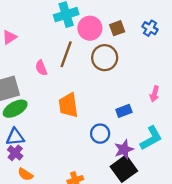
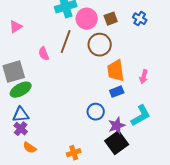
orange trapezoid: (68, 105) -> (116, 71), moved

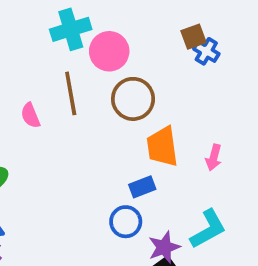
brown square: (111, 19) -> (193, 37), moved
brown line: (66, 42) -> (71, 93), turned -30
blue rectangle: (117, 92) -> (142, 187), moved

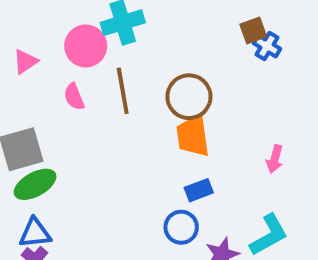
pink circle: (109, 51) -> (86, 46), moved
pink semicircle: (30, 115) -> (74, 97), moved
orange trapezoid: (162, 147) -> (193, 136), moved

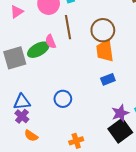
pink semicircle: (74, 97) -> (51, 41), moved
green ellipse: (35, 184) -> (38, 50), moved
blue circle: (181, 227) -> (63, 99), moved

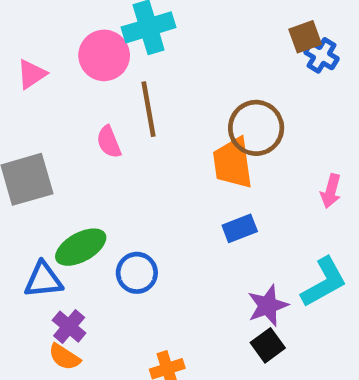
brown circle: (103, 30) -> (256, 128), moved
green ellipse: (38, 50) -> (81, 247), moved
purple cross: (22, 116) -> (69, 327), moved
black square: (120, 131) -> (268, 345), size x0.6

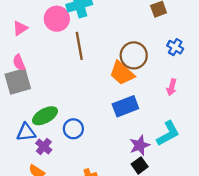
blue cross: (322, 55) -> (175, 47), moved
pink semicircle: (109, 142) -> (19, 62), moved
orange trapezoid: (233, 163) -> (122, 73), turned -40
blue rectangle: (240, 228) -> (125, 106), size x1.5
purple cross: (69, 327) -> (44, 147), moved

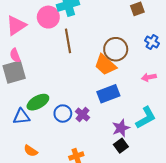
pink triangle: (20, 28) -> (16, 25), size x1.5
pink arrow: (172, 87) -> (149, 77), turned 64
purple cross: (44, 147) -> (83, 115), moved

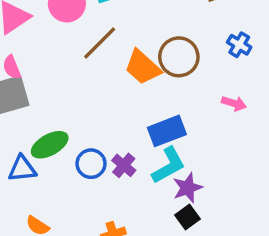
brown line: (68, 41) -> (100, 43), turned 55
orange trapezoid: (105, 65) -> (143, 67), moved
pink arrow: (149, 77) -> (234, 103), turned -152
cyan L-shape: (146, 118) -> (169, 165), moved

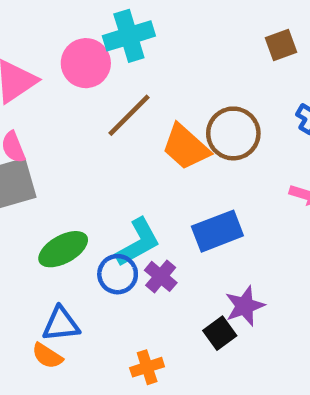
cyan L-shape: (169, 165) -> (138, 242), moved
blue triangle: (22, 169) -> (61, 324), moved
black square: (187, 217) -> (220, 333), moved

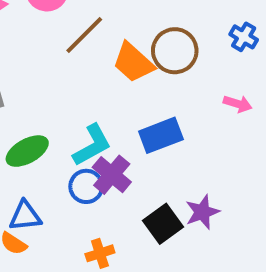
blue circle: (118, 274) -> (86, 186), moved
purple cross: (161, 276) -> (112, 175), size x1.4
purple star: (245, 306) -> (202, 212), moved
black square: (220, 333) -> (163, 224), size x1.4

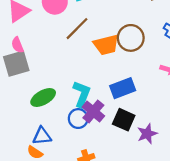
orange trapezoid: (133, 63) -> (106, 45), turned -56
cyan L-shape: (92, 145) -> (82, 94), turned -40
black square: (163, 224) -> (124, 120), moved, turned -30

